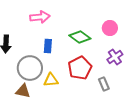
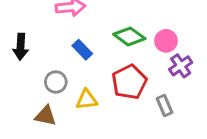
pink circle: (110, 28) -> (166, 41), moved
blue rectangle: (48, 46) -> (82, 50), turned -48
gray circle: (30, 68) -> (56, 82), size x0.6

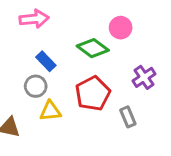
pink circle: (166, 41) -> (121, 28), moved
gray circle: (56, 82) -> (36, 86), moved

